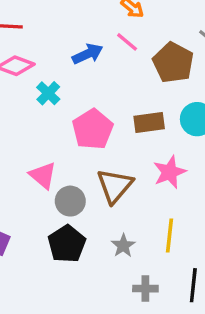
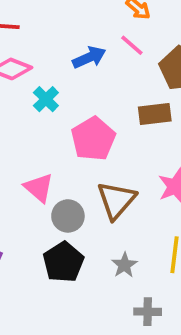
brown rectangle: (149, 122) -> (155, 114), moved

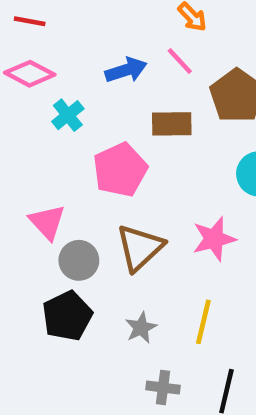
brown rectangle: (155, 114) -> (172, 124), moved

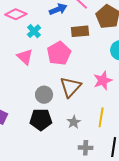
pink triangle: (47, 222) -> (25, 57), moved
black pentagon: (67, 316) -> (41, 120), turned 30

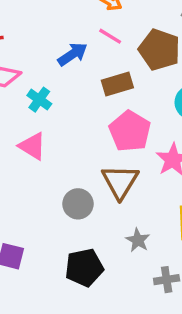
pink pentagon: (59, 53) -> (130, 131), moved
black pentagon: (41, 120) -> (84, 268), moved

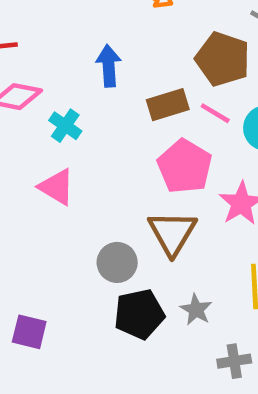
pink line: (110, 36) -> (215, 113), moved
blue arrow: (73, 54) -> (109, 66), turned -60
black pentagon: (84, 268) -> (139, 314), moved

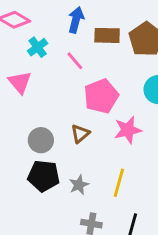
brown rectangle: (168, 105) -> (107, 35), moved
pink line: (215, 113) -> (75, 61), moved
brown triangle: (172, 233) -> (80, 134), size x0.6

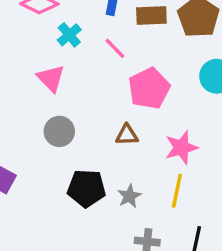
pink star: (128, 130) -> (181, 148), moved
brown triangle: (80, 134) -> (127, 135), turned 42
gray circle: (41, 140) -> (59, 131), moved

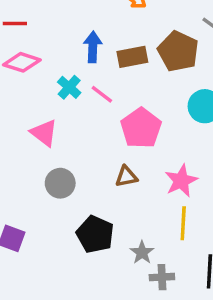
cyan cross: (69, 35) -> (69, 87), moved
black pentagon: (87, 188) -> (95, 234), turned 30
gray star: (129, 196) -> (142, 252), moved

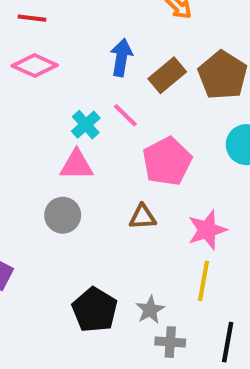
brown rectangle: (132, 57) -> (167, 75), turned -36
cyan cross: (69, 87) -> (86, 125), moved
pink triangle: (44, 133) -> (77, 165), moved, turned -44
black pentagon: (95, 234) -> (95, 310), moved

